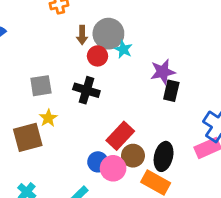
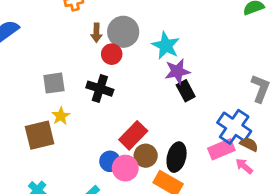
cyan star: (123, 49) -> (166, 46), moved, size x1.5
black rectangle: (171, 91) -> (186, 91), turned -42

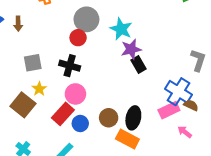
brown arrow: (96, 33) -> (18, 24), moved
brown square: (40, 135) -> (23, 105), turned -35
red rectangle: (133, 135) -> (63, 114), moved
pink arrow: (244, 166) -> (185, 132), moved
pink circle: (125, 168) -> (75, 94), moved

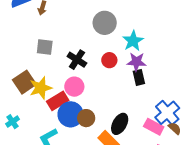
red circle: (78, 38) -> (109, 60), moved
yellow star: (39, 89) -> (41, 88), moved, size x1.6
pink rectangle: (169, 110) -> (154, 127), turned 36
brown circle: (109, 118) -> (86, 118), moved
blue circle: (80, 123) -> (71, 114), size x1.6

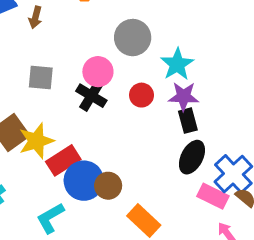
pink circle: (74, 87) -> (98, 72), moved
black ellipse: (120, 124) -> (192, 157), moved

